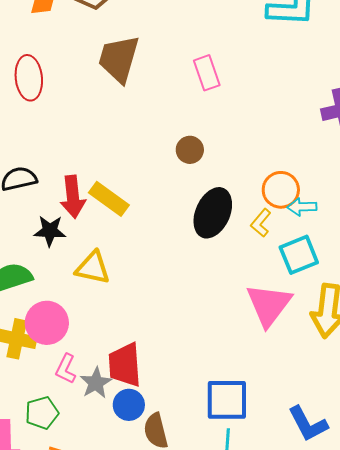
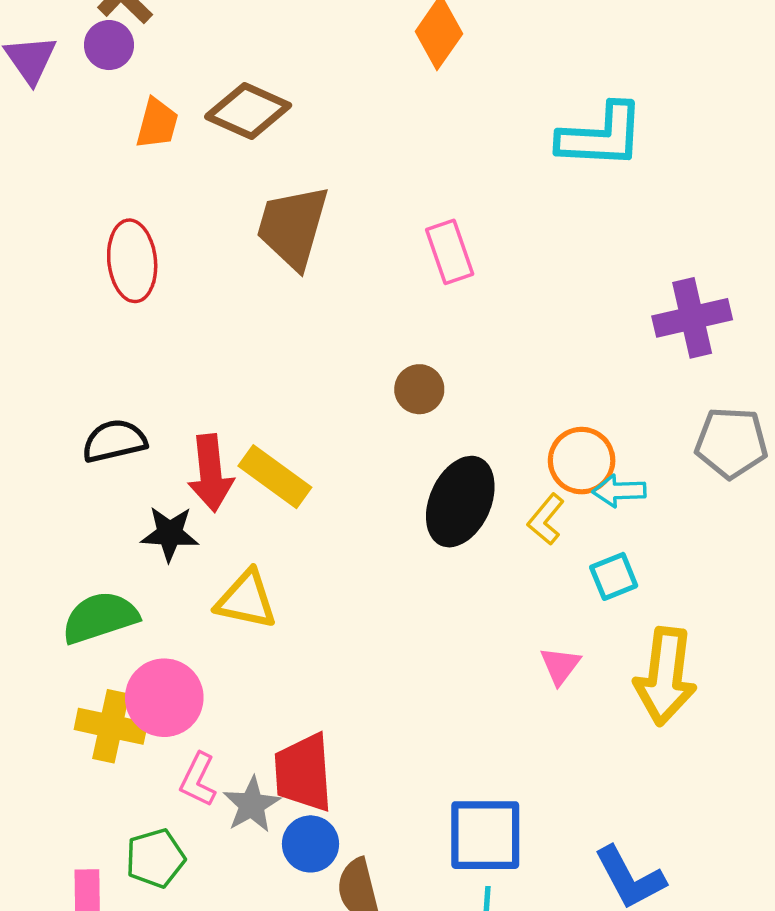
cyan square: (299, 255) -> (614, 576), size x0.7
pink triangle: (269, 305) -> (560, 666), size x0.5

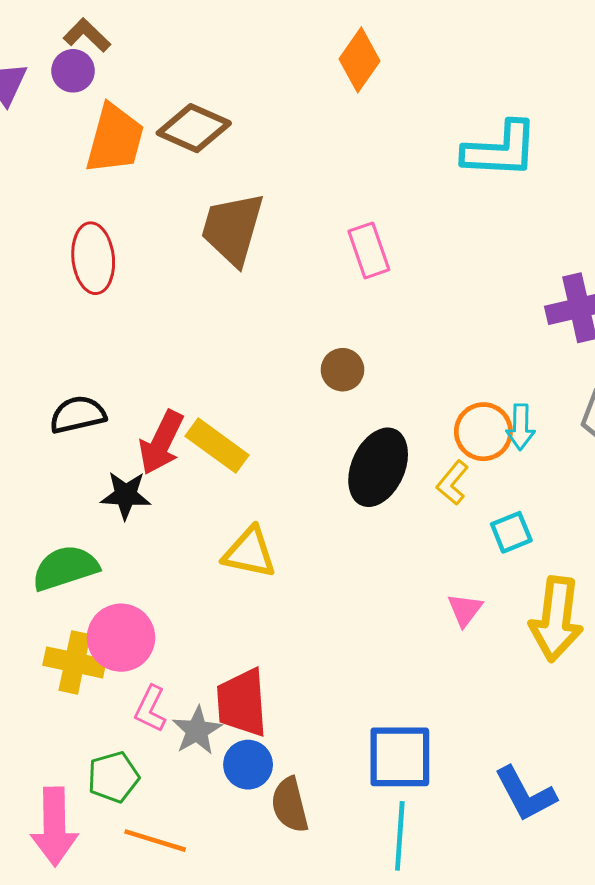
orange trapezoid: (157, 124) -> (115, 139), size x1.6
red arrow: (211, 473) -> (161, 442), turned 32
cyan arrow: (619, 491) -> (521, 427), moved, turned -87
yellow triangle: (246, 600) -> (250, 552), moved

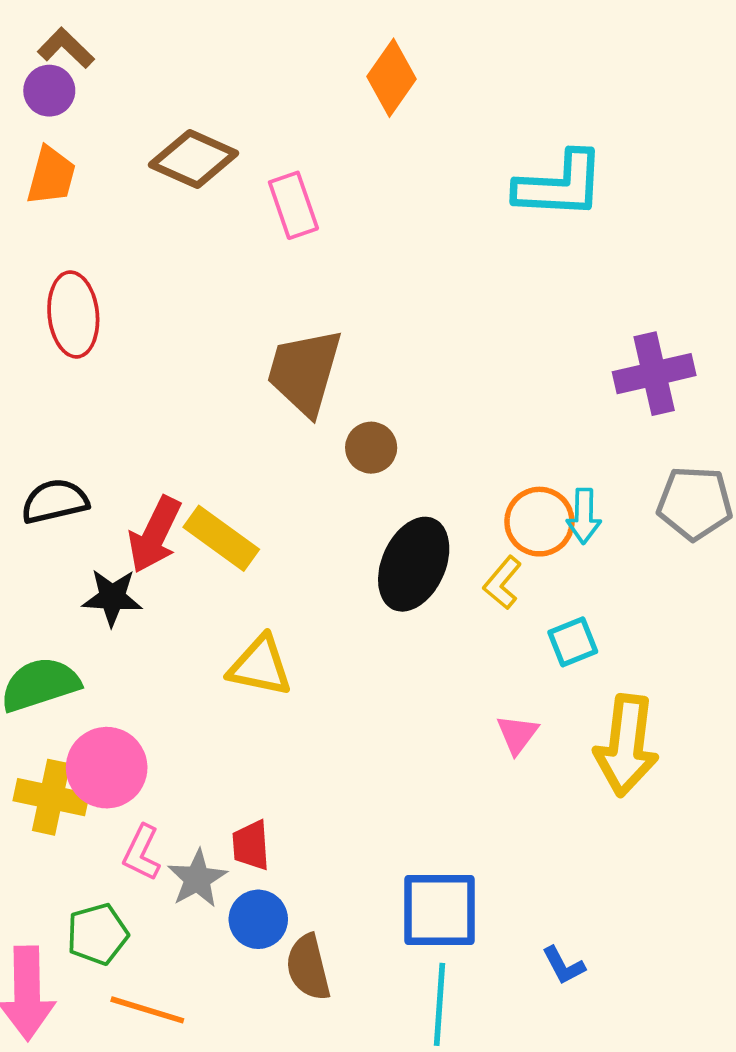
orange trapezoid: (115, 139) -> (51, 176), moved, size x0.7
brown trapezoid: (233, 229) -> (305, 372), moved
pink rectangle: (369, 250) -> (293, 205), moved
red trapezoid: (242, 703) -> (251, 845), size x0.6
blue L-shape: (525, 794) -> (563, 966), moved, size x0.6

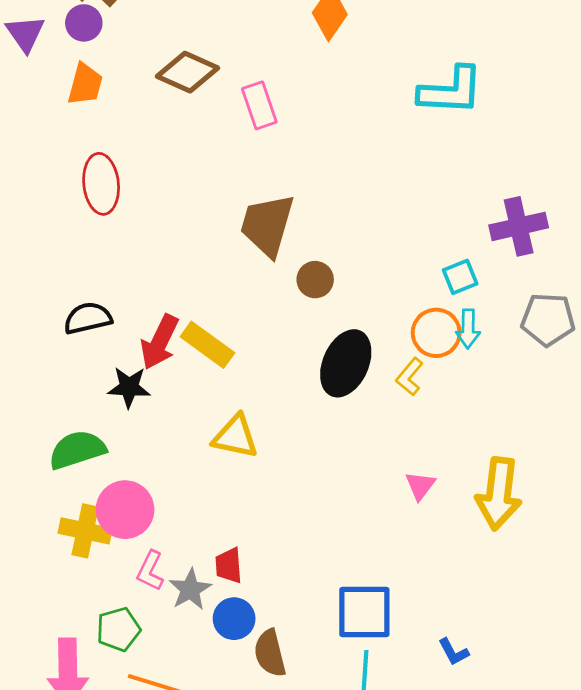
cyan square: (573, 642) -> (460, 277), moved

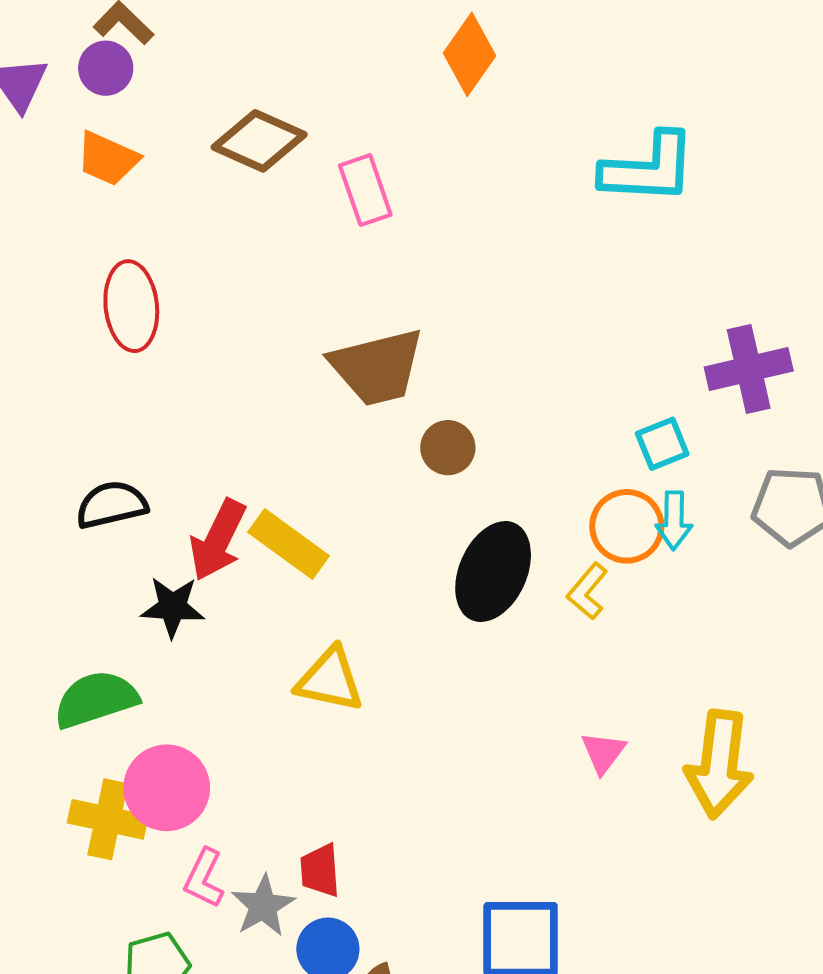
orange trapezoid: (85, 84) -> (108, 159), turned 99
brown trapezoid: (267, 225) -> (377, 367), turned -120

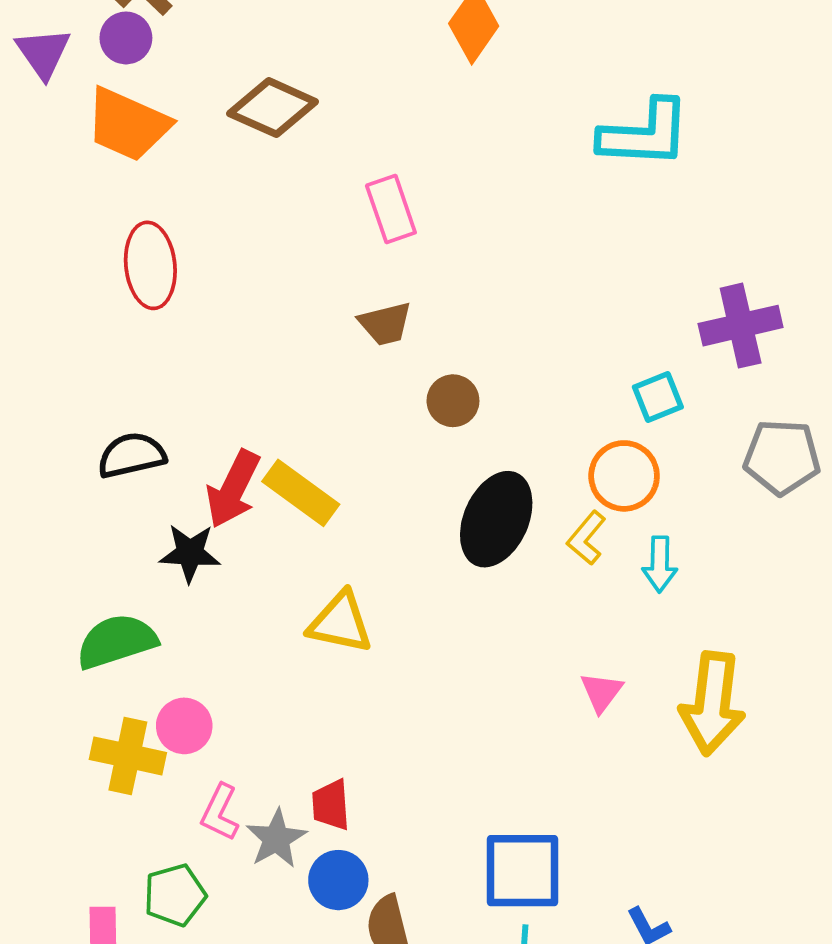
orange trapezoid: (108, 159) -> (128, 124), size x1.4
pink rectangle: (365, 190) -> (391, 209), moved
brown trapezoid: (377, 367) -> (385, 324), size x0.6
cyan arrow: (674, 520) -> (660, 564), moved
pink circle: (167, 788) -> (184, 726), size x0.7

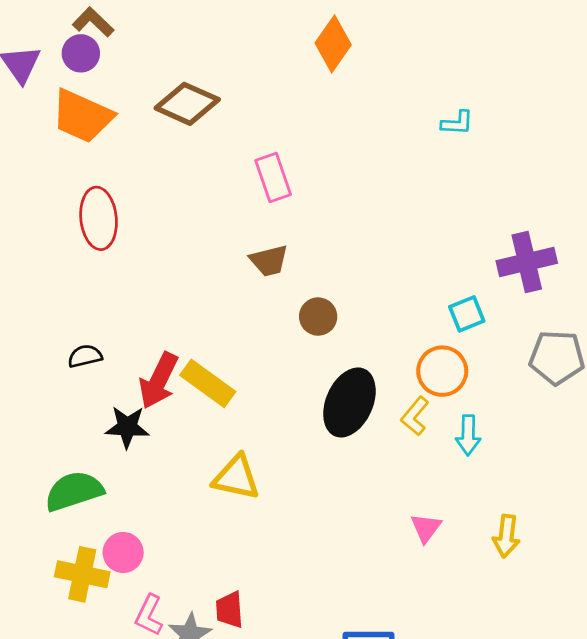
cyan L-shape: (645, 134) -> (457, 123), size x0.5
black semicircle: (132, 455) -> (85, 356), size x0.7
yellow arrow: (712, 703) -> (506, 536), size x0.6

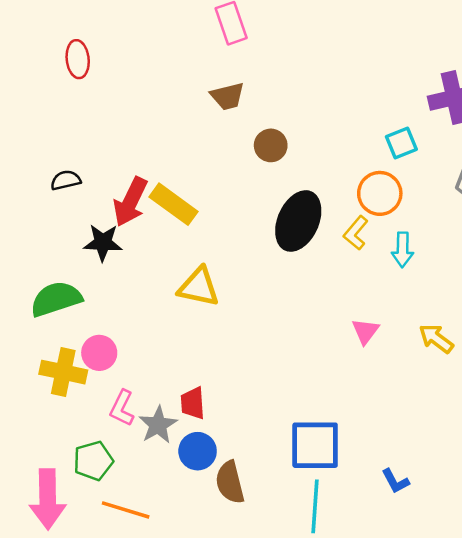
red ellipse: (99, 218) -> (78, 59), size x0.7
yellow arrow: (506, 536) -> (436, 338), turned 120

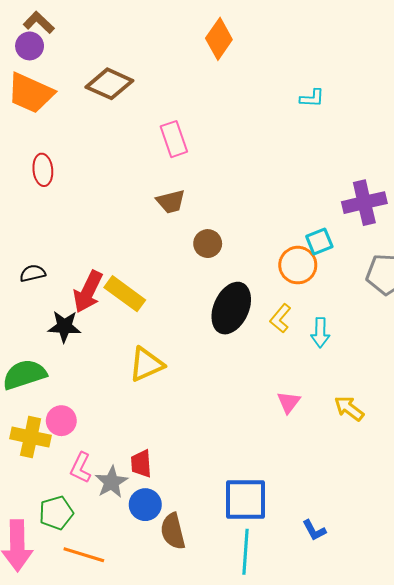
orange circle: (380, 193) -> (298, 265), moved
yellow triangle: (199, 287) -> (146, 364), turned -36

